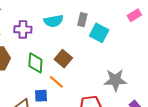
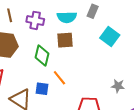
gray rectangle: (82, 20) -> (93, 11), moved
brown square: (63, 59) -> (65, 40), moved, turned 36
gray star: (115, 80) -> (118, 86), size x0.6

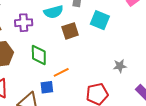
brown square: (65, 40) -> (70, 31), moved
orange line: (59, 78) -> (61, 72), turned -63

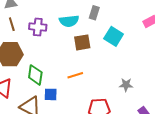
green diamond: (39, 55) -> (35, 75), moved
orange line: (61, 72) -> (75, 75), moved

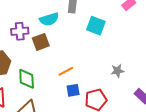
brown square: (82, 42) -> (41, 42), moved
blue square: (51, 94) -> (73, 90), moved

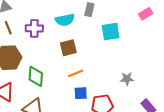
cyan square: (96, 26) -> (111, 32), turned -36
brown square: (41, 42) -> (68, 48), moved

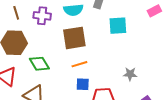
brown square: (68, 48) -> (74, 38), size x1.4
green diamond: (36, 76) -> (39, 64), turned -40

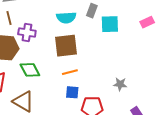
purple cross: (42, 16) -> (27, 33), moved
cyan square: (118, 26) -> (110, 24), moved

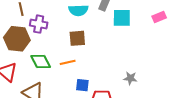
brown square: (66, 46) -> (77, 38), size x0.7
orange line: (70, 72) -> (68, 62), moved

